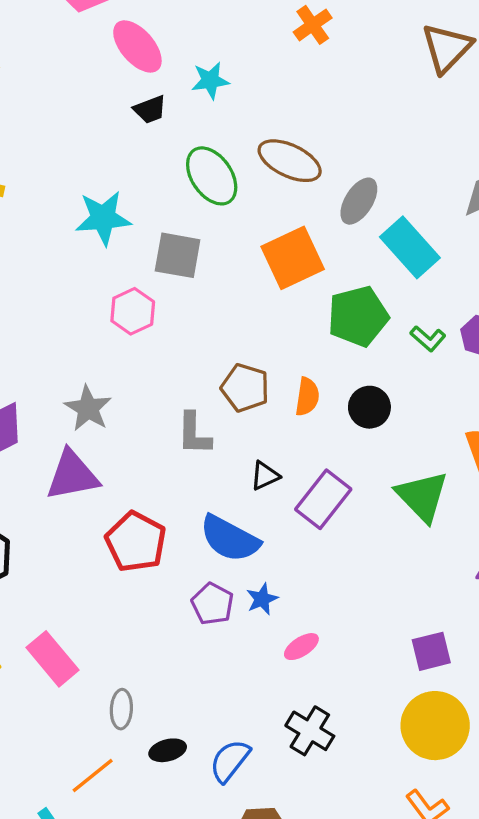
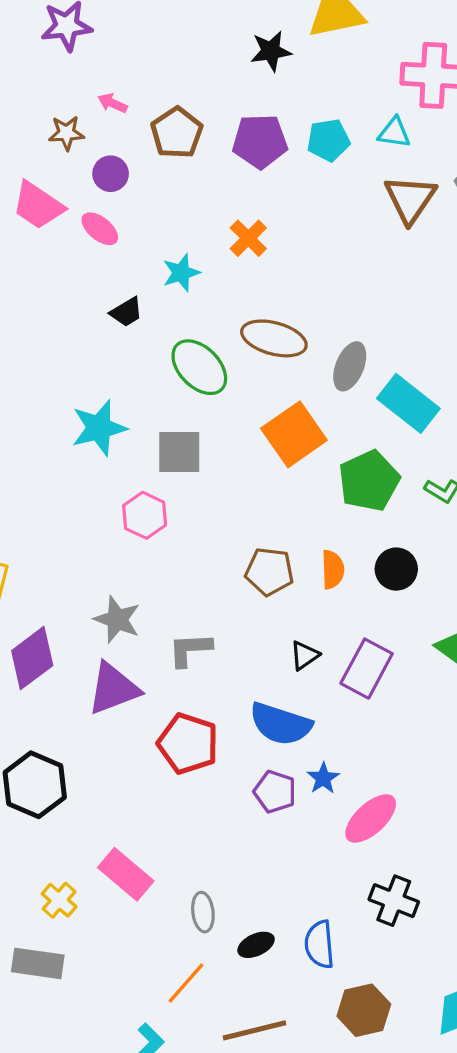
orange cross: (313, 25) -> (248, 238), moved
pink ellipse: (137, 46) -> (100, 229), moved, size x0.7
gray L-shape: (194, 434) -> (190, 650), moved, turned 96
pink ellipse: (301, 647) -> (371, 819), size x1.6
blue semicircle: (230, 761) -> (320, 944), turned -33

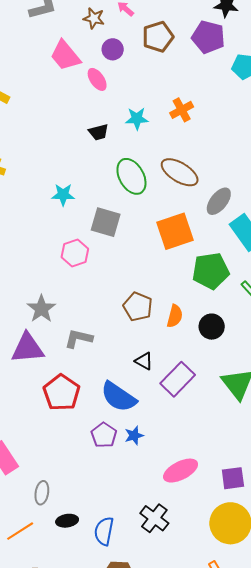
purple pentagon: (260, 141) -> (208, 37), moved
cyan star: (99, 428) -> (63, 195), size x0.7
black triangle: (305, 655) -> (144, 361), turned 48
pink ellipse: (371, 819) -> (181, 471), moved

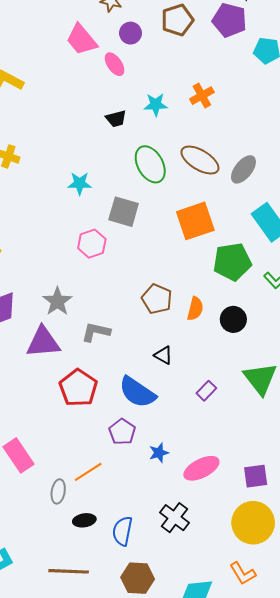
gray ellipse: (219, 201) -> (243, 169), moved
purple rectangle: (178, 379) -> (206, 391), moved, size x0.6
blue star: (134, 435) -> (159, 453), moved
orange line: (20, 531) -> (88, 472), moved

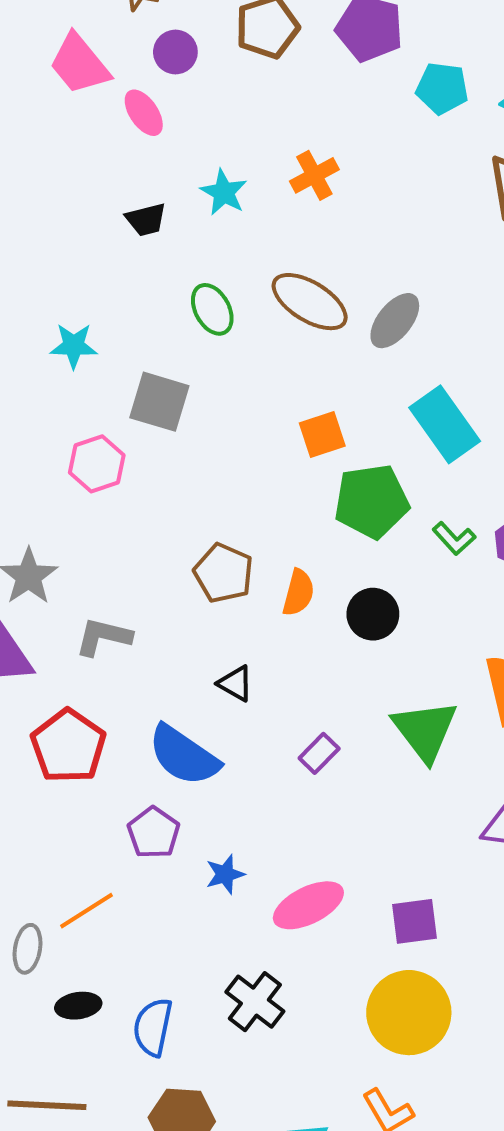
cyan star: (156, 105) -> (224, 192), turned 30
green ellipse: (150, 164) -> (212, 309), size x0.7
orange square: (195, 221) -> (322, 435), moved, size x0.6

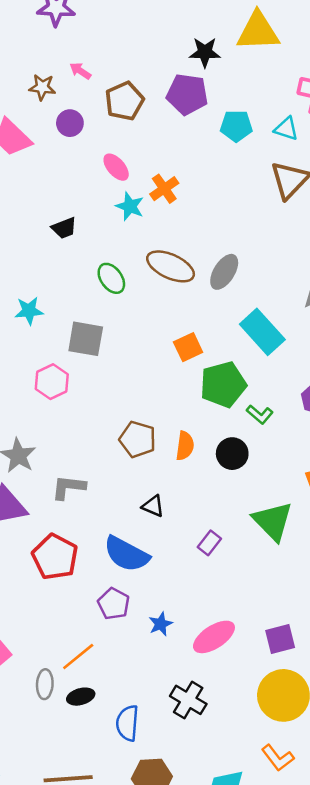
pink ellipse: (144, 113) -> (116, 167), moved
cyan star: (224, 192) -> (130, 206), moved
green L-shape: (454, 538) -> (260, 414), moved
black ellipse: (78, 1006) -> (81, 697), moved

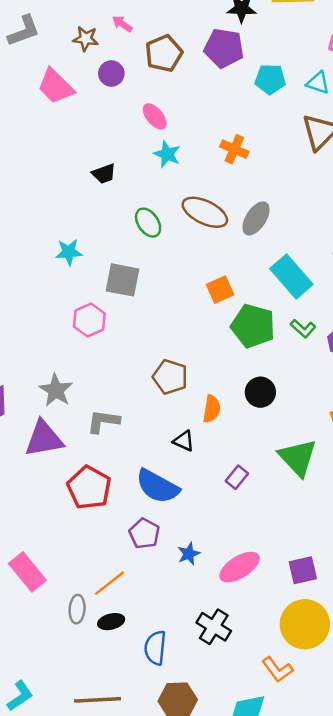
orange cross: (164, 189) -> (234, 149), moved, turned -32
green pentagon: (223, 384) -> (253, 326), turned 30
green L-shape: (260, 414) -> (303, 329), moved
orange semicircle: (185, 446) -> (212, 409), moved
orange L-shape: (278, 758) -> (277, 670), moved

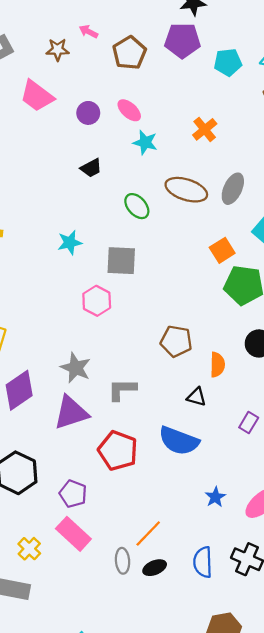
purple circle: (111, 73) -> (88, 113), moved
orange cross: (234, 149) -> (205, 129), turned 35
orange square: (220, 290) -> (222, 250), moved
purple pentagon: (144, 534) -> (73, 494), moved
blue semicircle: (155, 648) -> (203, 562), moved

